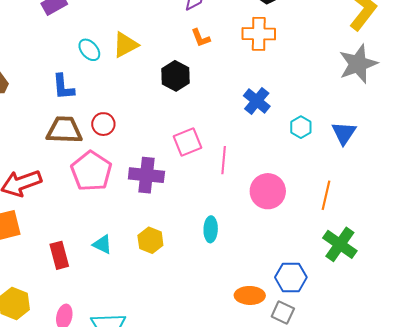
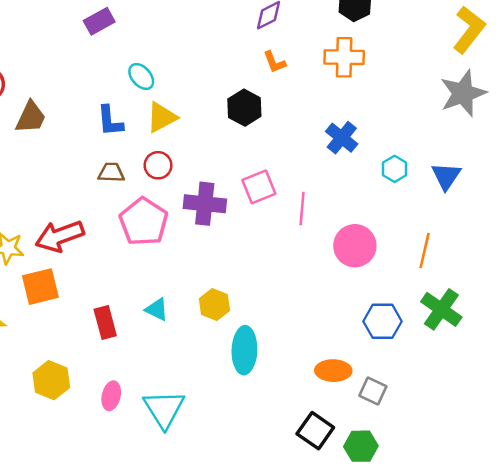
yellow triangle: (125, 45) -> (162, 117), moved
brown trapezoid: (64, 130) -> (111, 172), size x0.6
purple cross: (146, 175) -> (205, 204), moved
cyan ellipse: (211, 229) -> (244, 350), moved, size x1.5
blue hexagon: (291, 277) -> (383, 321), moved

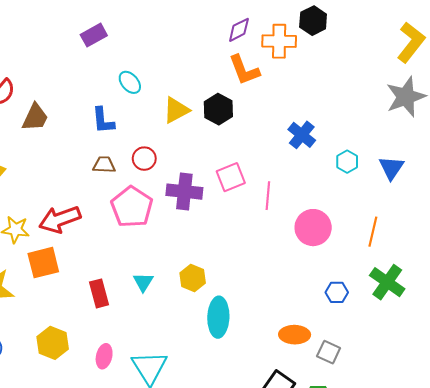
orange cross: (344, 57) -> (279, 41), moved
orange L-shape: (274, 62) -> (244, 70), size x1.6
yellow triangle: (162, 117) -> (176, 110), moved
cyan triangle: (157, 309) -> (143, 282), turned 35
blue hexagon: (383, 321) -> (337, 292), size x0.7

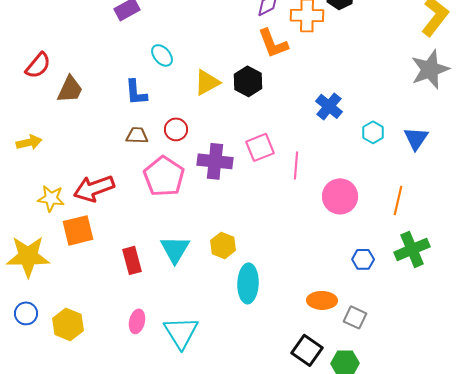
cyan triangle: (143, 282) -> (175, 249), size x1.5
green cross: (387, 282) -> (412, 249), turned 32
yellow hexagon: (53, 343) -> (68, 324), moved

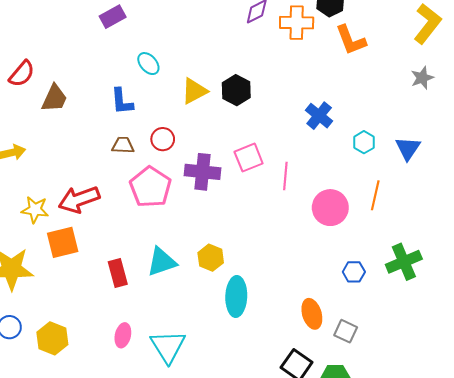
orange L-shape: (273, 43) -> (351, 40), moved
gray star: (430, 69) -> (422, 78), size x0.6
orange line: (398, 200) -> (375, 195), moved
cyan triangle: (175, 249) -> (162, 262), turned 40
orange ellipse: (322, 300) -> (312, 314), turned 72

